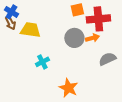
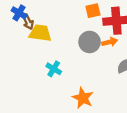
brown arrow: (10, 23) -> (28, 22), moved
cyan cross: (42, 62) -> (54, 69), turned -32

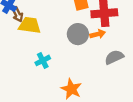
cyan cross: (54, 69) -> (43, 60), turned 32

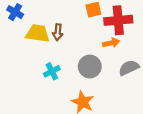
brown arrow: (17, 14) -> (58, 32), moved, turned 32
gray circle: (78, 34) -> (90, 67), moved

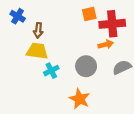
brown arrow: (58, 32) -> (38, 30), moved
yellow trapezoid: (38, 33) -> (37, 51), moved

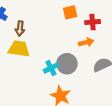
red cross: (112, 24) -> (93, 22), size x0.6
cyan cross: (51, 71) -> (51, 68), moved

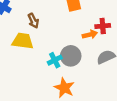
red cross: (93, 22) -> (103, 26), moved
brown arrow: (20, 28) -> (33, 21), moved, turned -32

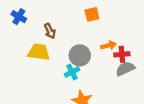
red cross: (103, 26) -> (122, 54), moved
gray circle: (71, 56) -> (80, 55), moved

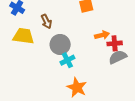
yellow trapezoid: (39, 52) -> (23, 36), moved
gray circle: (80, 55) -> (60, 44), moved

